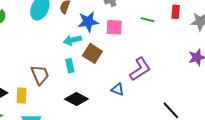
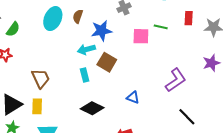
pink square: (114, 27) -> (141, 36), moved
purple L-shape: (140, 69) -> (176, 80), moved
brown trapezoid: (40, 75) -> (41, 78), moved

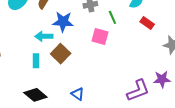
red rectangle: (189, 18) -> (147, 23), moved, turned -72
green line: (161, 27) -> (112, 17), moved, turned 40
purple L-shape: (176, 80) -> (138, 91), moved

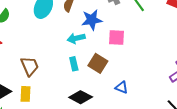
pink square: (100, 37) -> (116, 38), moved
brown square: (61, 54) -> (98, 63), moved

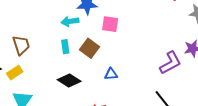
blue triangle: (122, 87) -> (111, 74), turned -32
yellow rectangle: (26, 94) -> (15, 73), turned 49

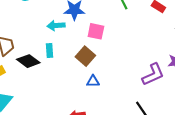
brown square: (89, 48) -> (85, 56), moved
black diamond: (69, 80) -> (28, 61), moved

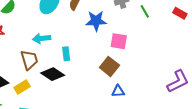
cyan arrow: (56, 26) -> (42, 38), moved
cyan rectangle: (50, 50) -> (66, 54), moved

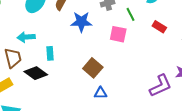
red rectangle: (180, 13) -> (159, 27), moved
pink square: (119, 41) -> (118, 34), moved

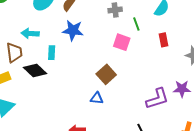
blue star: (81, 22) -> (73, 30), moved
red rectangle: (159, 27) -> (163, 40), turned 40
brown square: (93, 68) -> (106, 74), moved

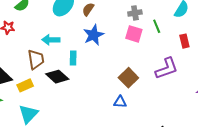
blue star: (73, 30) -> (94, 35), turned -30
pink square: (122, 42) -> (134, 34), moved
purple L-shape: (157, 99) -> (167, 68), moved

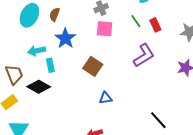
green line: (157, 26) -> (136, 21), moved
cyan arrow: (51, 40) -> (37, 51), moved
brown square: (128, 78) -> (93, 66), moved

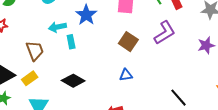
brown square: (93, 66) -> (128, 42), moved
black diamond: (39, 87) -> (73, 81), moved

